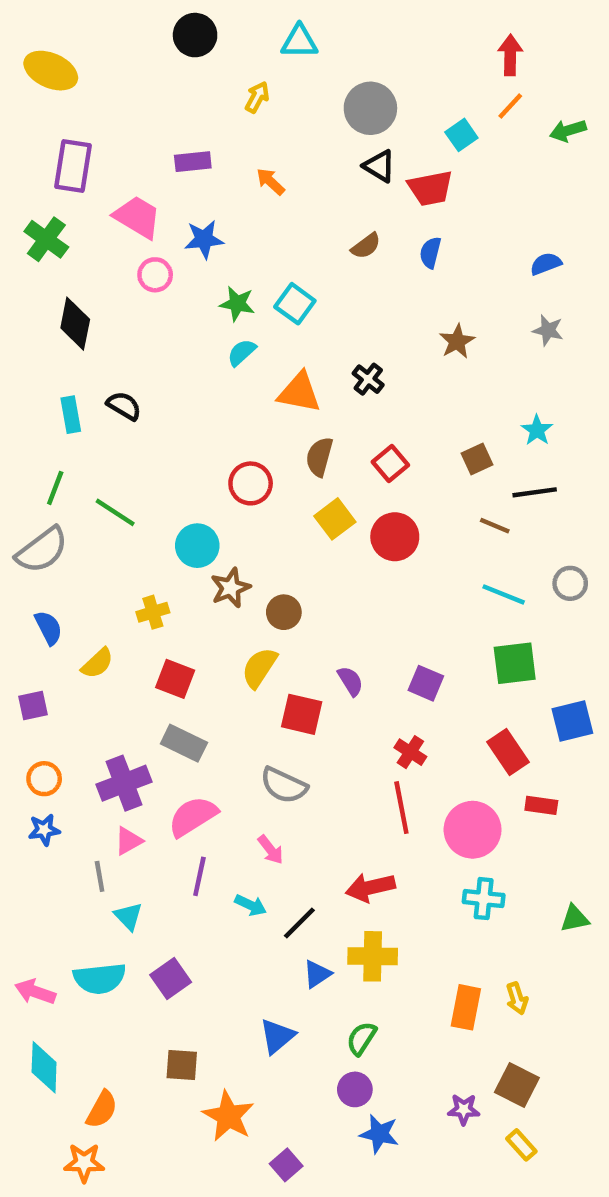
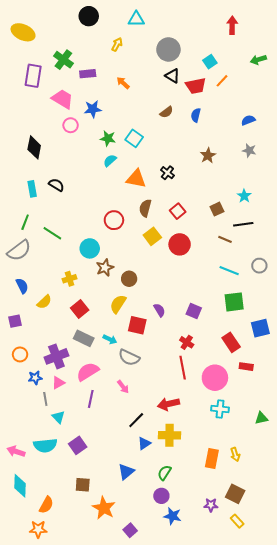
orange line: (510, 106) -> (222, 81), moved
green cross: (46, 239) -> (63, 60), moved
red square: (175, 679) -> (80, 309), turned 30
blue star: (44, 830) -> (35, 378), moved
cyan arrow: (251, 905) -> (110, 339), moved

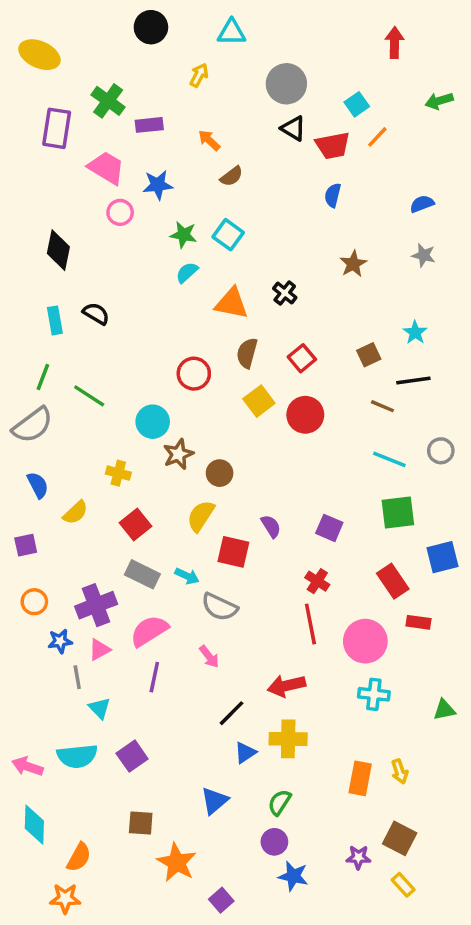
brown semicircle: (166, 112) -> (232, 176), moved
yellow cross: (70, 279) -> (118, 473), turned 32

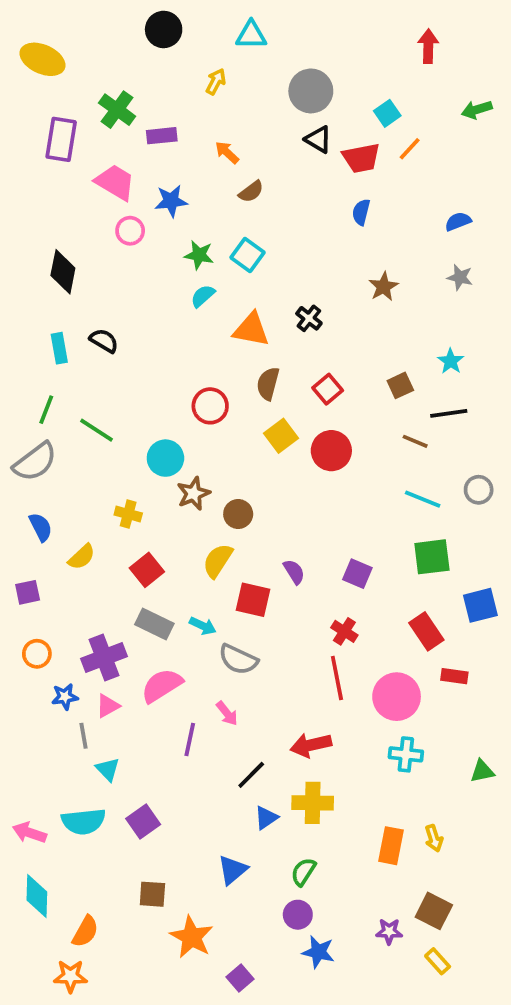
purple line: (154, 677) -> (190, 739), moved

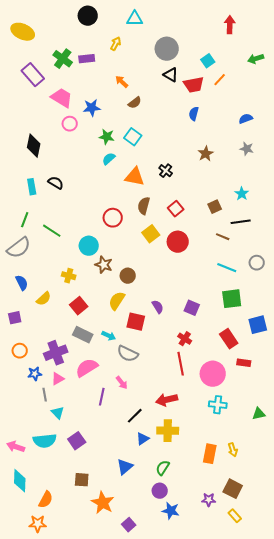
purple rectangle: (162, 136) -> (87, 59), moved
purple rectangle: (61, 139) -> (33, 75), turned -50
brown star: (193, 493) -> (104, 265), turned -30

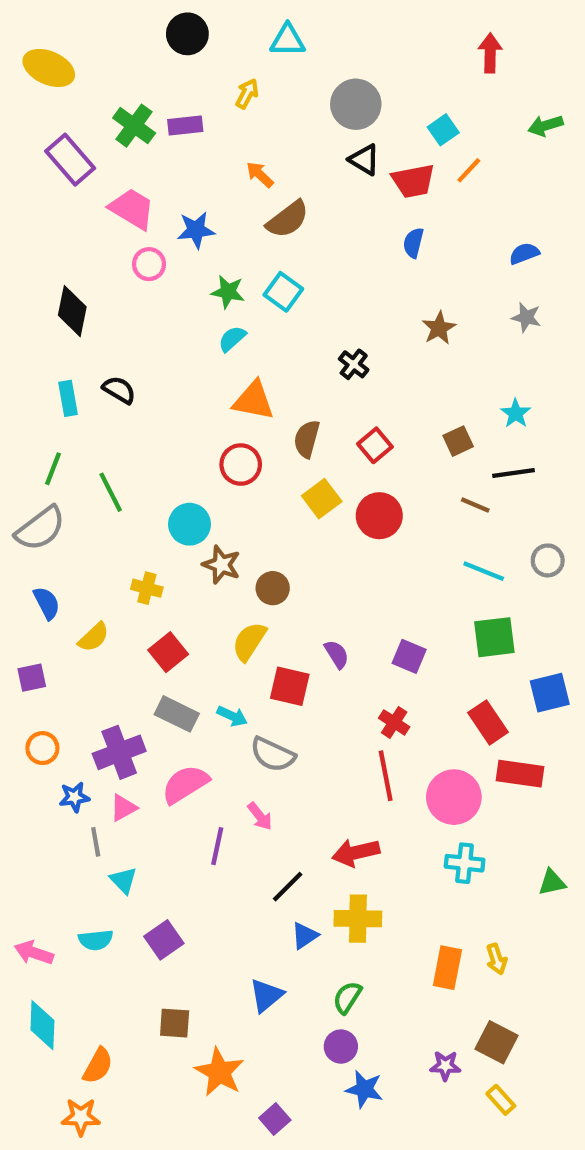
brown semicircle: (135, 103) -> (288, 219), size x1.5
orange triangle: (135, 177) -> (253, 401), moved
green line: (52, 231) -> (111, 492), turned 30
red rectangle: (244, 363) -> (520, 774), size x1.5
cyan semicircle: (45, 441) -> (96, 940), size x0.7

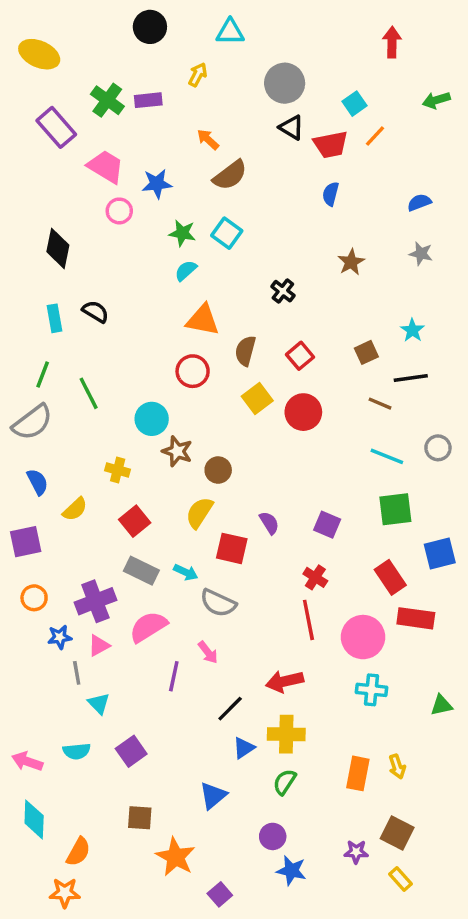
purple square: (32, 678) -> (26, 542), size x1.4
green semicircle: (347, 997) -> (285, 782), moved

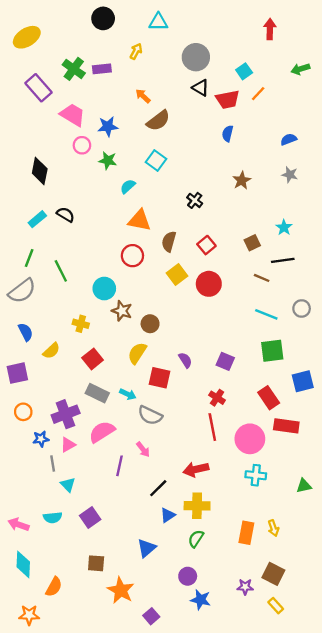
yellow ellipse: (39, 54) -> (27, 37), turned -56
green star: (182, 233) -> (108, 161), moved
cyan rectangle: (55, 318) -> (37, 219), turned 60
orange star: (65, 893) -> (29, 615), moved

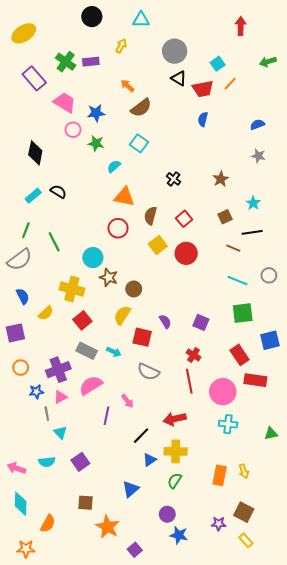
brown star: (242, 180) -> (221, 179), moved
yellow cross: (81, 324) -> (72, 289), size x1.6
gray semicircle: (150, 415) -> (148, 372), moved

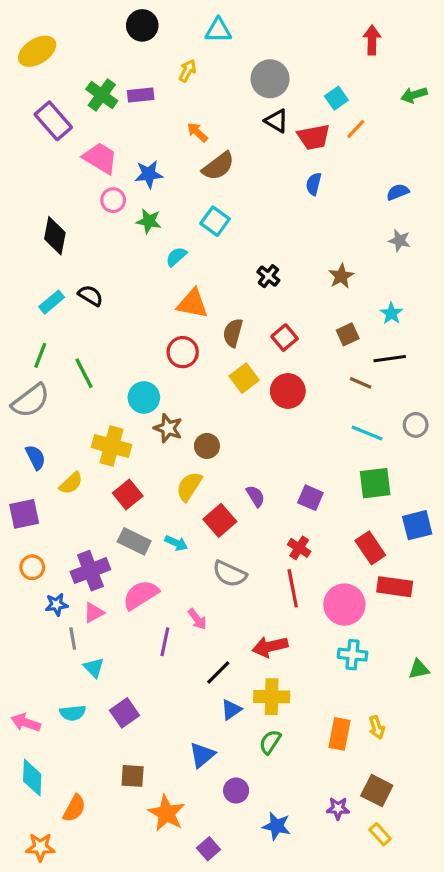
red square: (142, 337) -> (220, 520), turned 36
purple circle: (167, 514) -> (236, 791), moved

